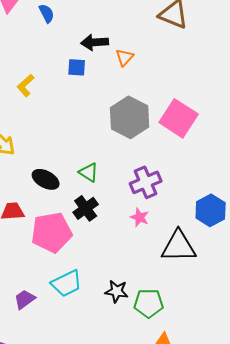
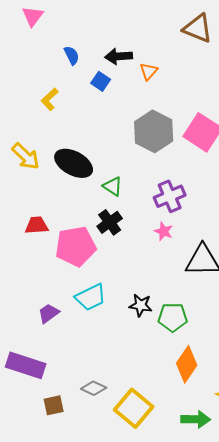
blue semicircle: (47, 13) -> (72, 55), moved
blue square: (77, 67) -> (101, 81), turned 30
black ellipse: (46, 179) -> (74, 163), moved, size x1.4

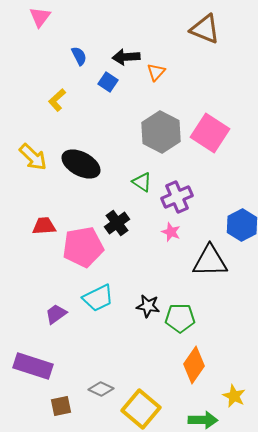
green triangle: (113, 186) -> (142, 182), moved

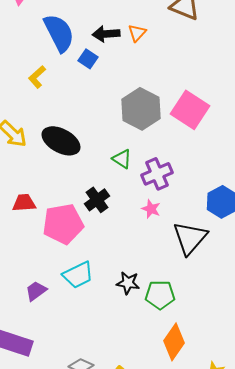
blue semicircle: (79, 56) -> (59, 33), size x2.0
orange triangle: (156, 72) -> (137, 33), moved
black triangle: (210, 261) -> (190, 238), turned -48

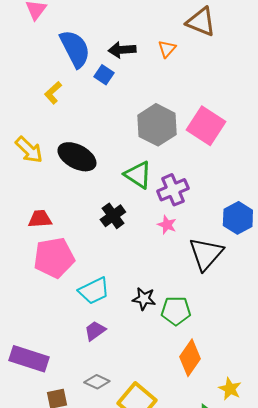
orange triangle: (137, 33) -> (167, 49), moved
green triangle: (122, 159) -> (138, 175), size x1.4
pink pentagon: (63, 224) -> (54, 258), moved
purple trapezoid: (36, 291) -> (95, 331), moved

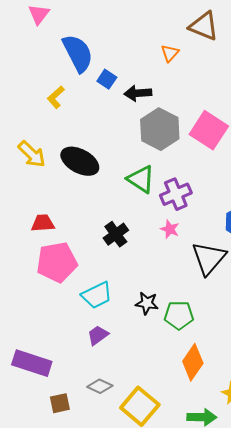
black arrow: (122, 50) -> (138, 93), moved
black cross: (113, 216) -> (116, 234), moved

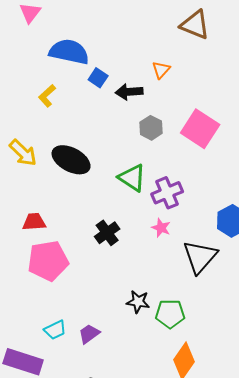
blue semicircle: (78, 53) -> (69, 52), turned -51
orange triangle: (170, 53) -> (161, 70), moved
gray hexagon: (160, 129) -> (151, 128), size x0.6
cyan trapezoid: (97, 295) -> (55, 330), moved, size x0.7

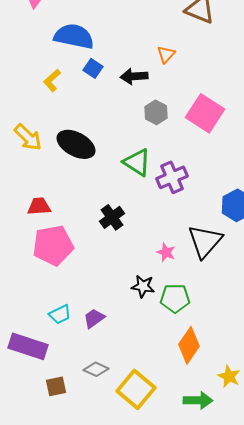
blue square: (98, 78) -> (93, 68), moved
pink star: (161, 228) -> (166, 252), moved

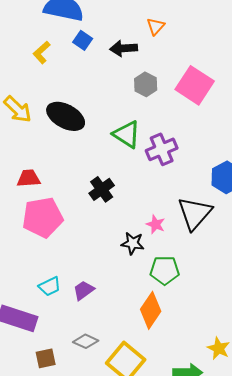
black star: (143, 286) -> (133, 243), moved
orange diamond: (189, 345) -> (151, 310), moved

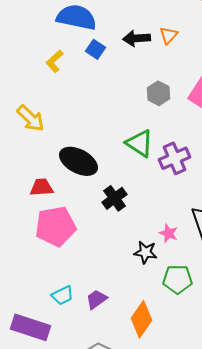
black arrow: (124, 48) -> (136, 38), moved
black ellipse: (66, 116) -> (78, 161), moved
orange diamond: (151, 310) -> (142, 319), moved

